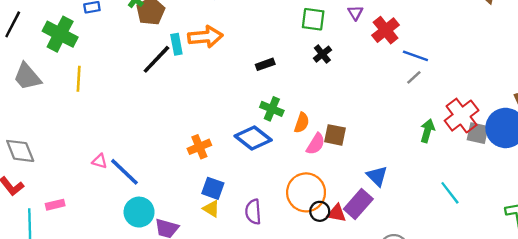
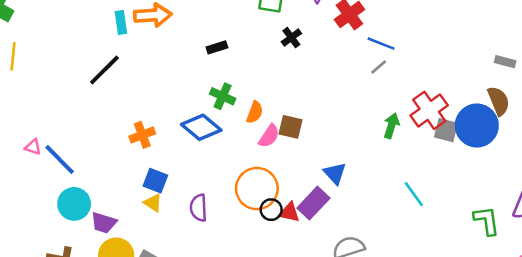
black cross: (322, 54) -> (291, 38), moved
black line: (156, 59) -> (104, 70), moved

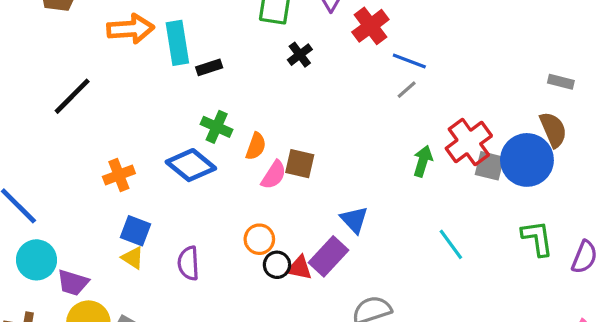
cyan rectangle: (121, 22) -> (177, 43), moved, size x1.5
orange circle: (257, 189) -> (259, 239), size x0.6
green L-shape: (487, 221) -> (537, 238), moved

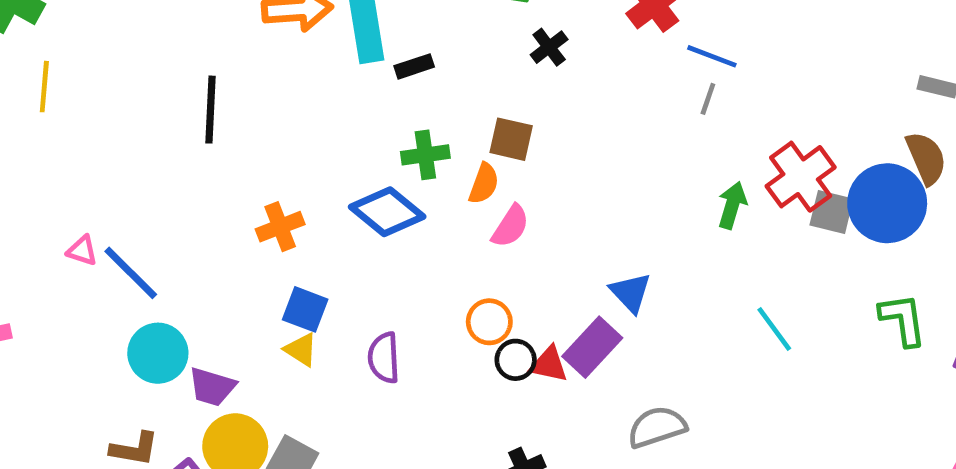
gray line: (407, 90) -> (708, 99), turned -30
black line: (72, 96) -> (210, 110), turned -42
green cross: (217, 127) -> (425, 155), turned -32
brown square: (300, 164) -> (511, 139), moved

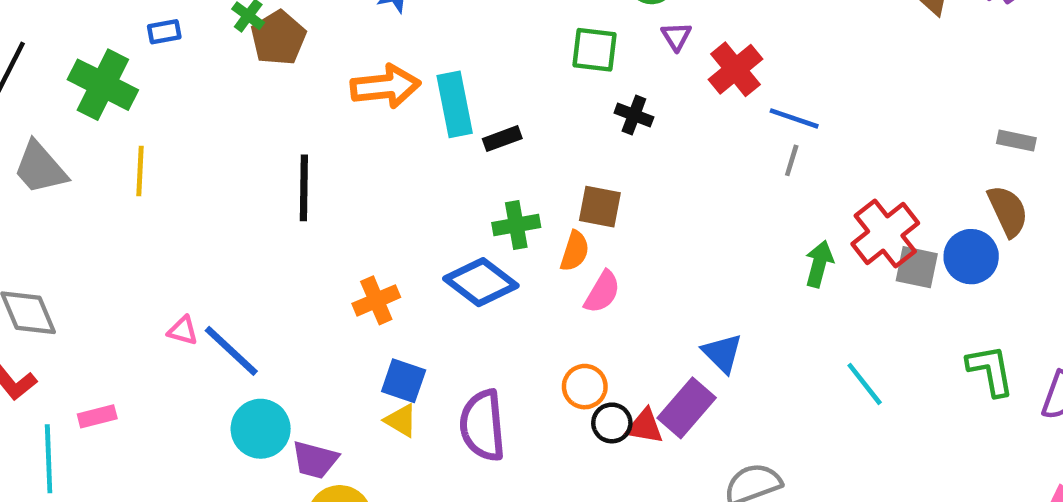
black cross: (549, 47) -> (634, 115), turned -30
blue circle: (887, 203) -> (971, 257), size x0.7
purple semicircle: (384, 358) -> (482, 425), size x1.4

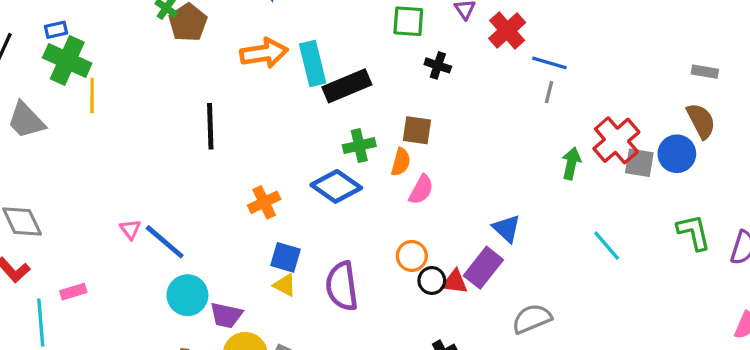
blue rectangle: (164, 32) -> (56, 30), moved
black rectangle: (502, 139) -> (347, 86), size x1.8
yellow line: (140, 171) -> (92, 96), moved
pink triangle: (183, 331) -> (130, 229), turned 40

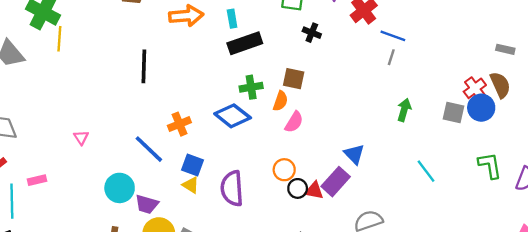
cyan rectangle: (313, 63) -> (232, 19), moved, size x0.6
red cross: (616, 140) -> (475, 88), moved, size x0.7
blue line: (165, 242) -> (149, 149), moved

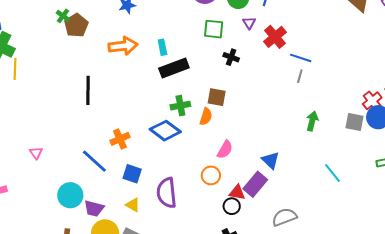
pink semicircle: (294, 122) -> (225, 150), moved
yellow triangle: (191, 185) -> (133, 205), moved
black circle: (298, 188) -> (232, 206), moved

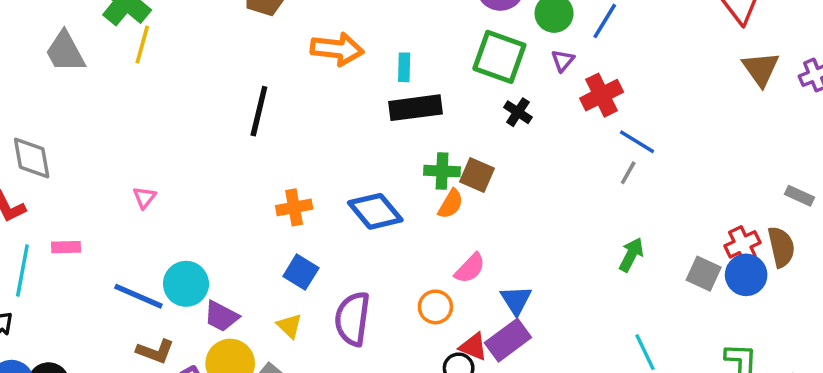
green square: (214, 29) -> (499, 57), size x1.4
green cross: (180, 106) -> (442, 171), moved
blue triangle: (271, 160) -> (516, 300), moved
blue line: (94, 161) -> (138, 296), moved, turned -32

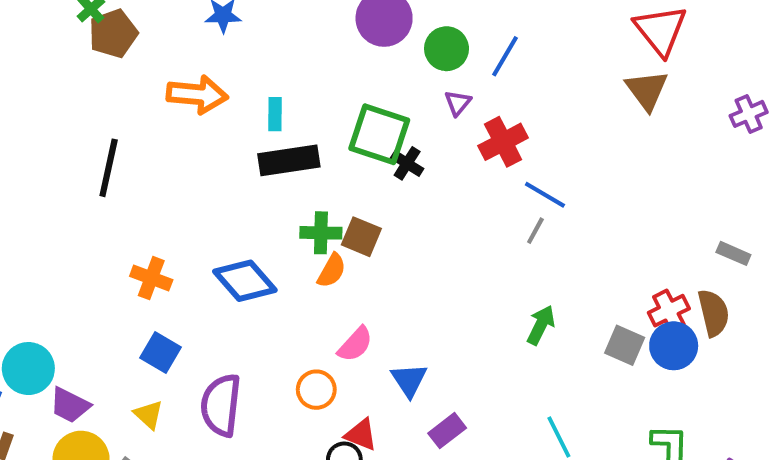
green square: (499, 57) -> (379, 134), moved
brown triangle: (761, 69) -> (647, 90), moved
orange cross: (294, 207) -> (151, 278), turned 32
purple rectangle: (508, 340) -> (447, 431), moved, size x0.7

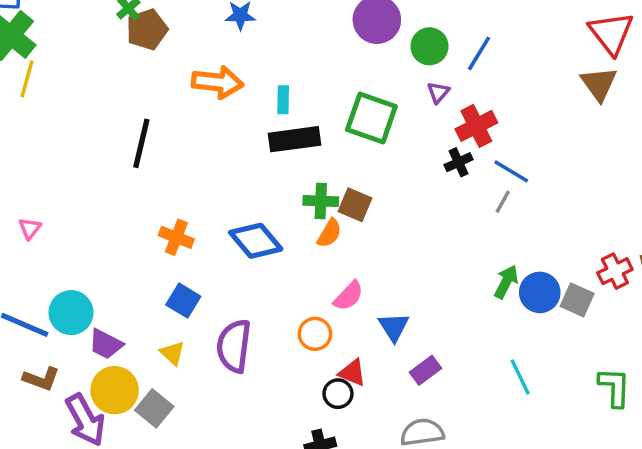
black cross: (407, 163) -> (459, 162), moved, turned 32
blue circle: (674, 346) -> (540, 292), moved

